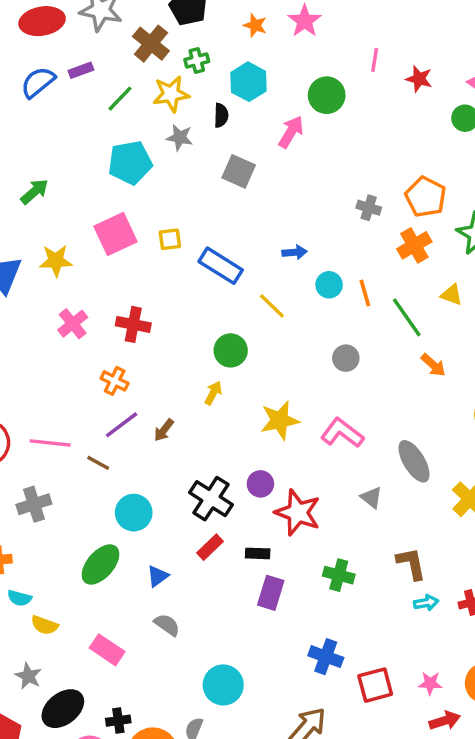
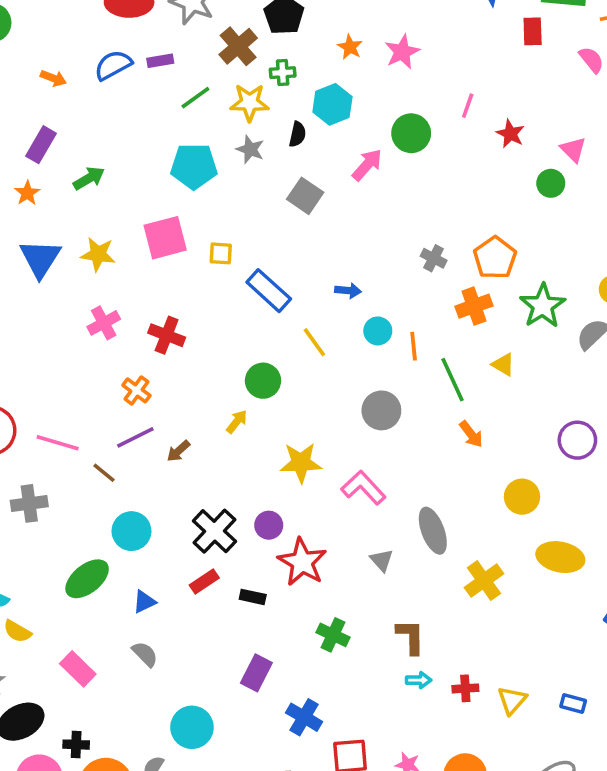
gray circle: (346, 358) -> (381, 410), size x1.4
purple rectangle: (271, 593) -> (256, 673), moved

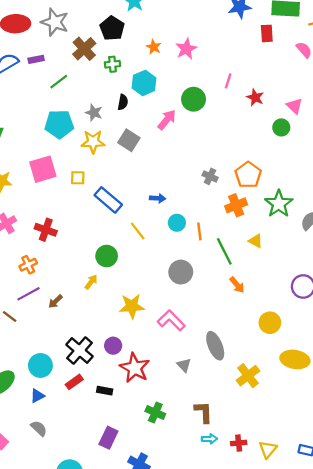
yellow star: (249, 103) -> (93, 142), moved
orange cross: (136, 390) -> (28, 265), turned 30
cyan circle: (131, 531) -> (40, 365), moved

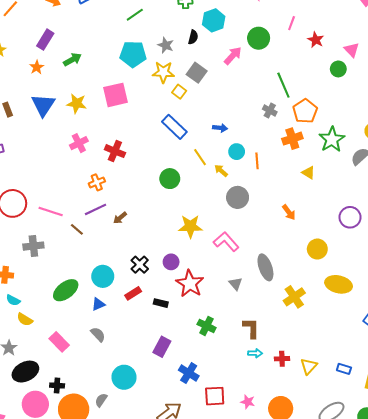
yellow square: (78, 178) -> (179, 92), moved, turned 32
green line: (224, 251) -> (283, 85), moved
yellow arrow: (91, 282) -> (221, 171), moved, turned -88
black cross: (80, 350) -> (140, 265), size x0.7

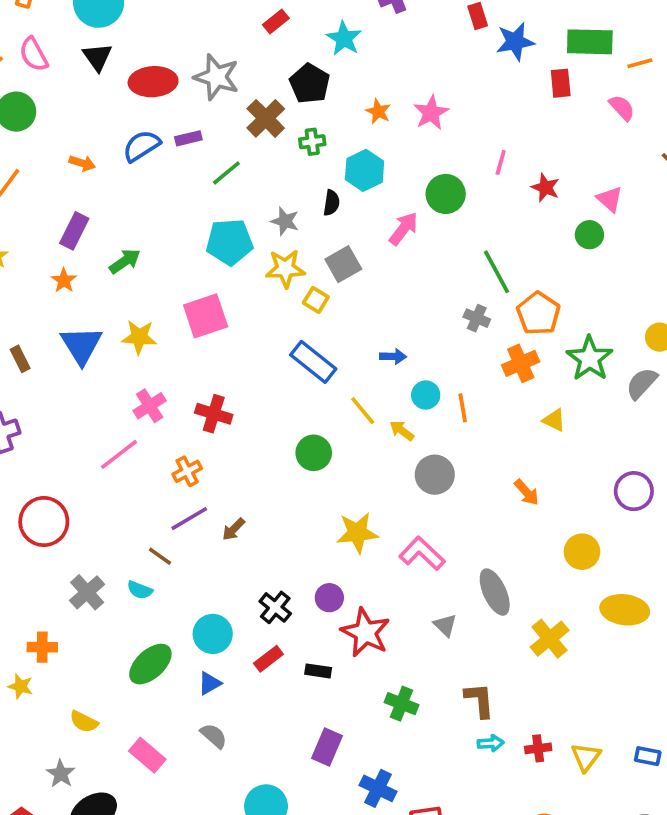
gray square: (197, 73) -> (343, 264), turned 30
pink line: (51, 211) -> (119, 454), moved, turned -50
gray cross: (33, 246) -> (87, 592), turned -30
cyan semicircle: (13, 300) -> (140, 590), moved

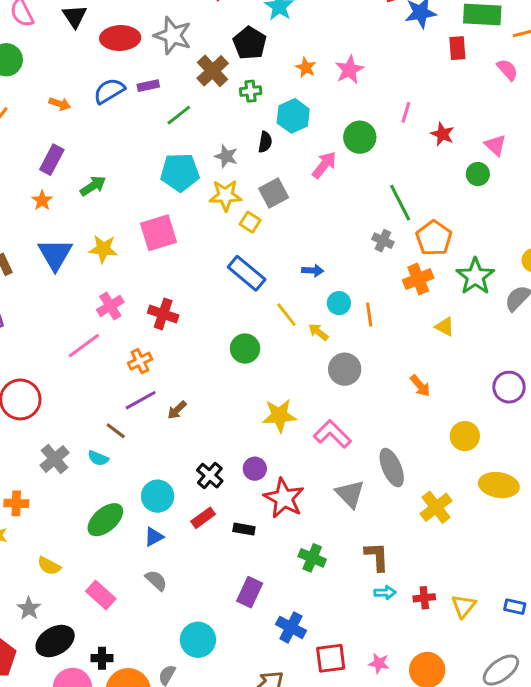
gray triangle: (445, 625) -> (350, 494), size x1.5

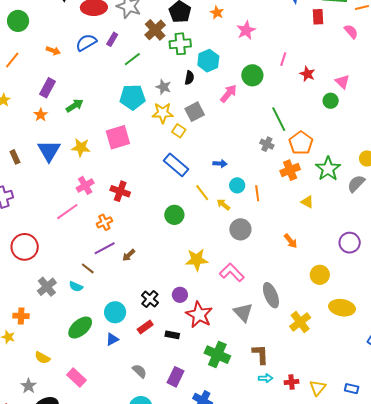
orange star: (306, 68) -> (217, 13), moved
purple rectangle: (148, 86) -> (112, 39), turned -48
green cross: (251, 91) -> (180, 44), size x1.5
green cross: (312, 558) -> (217, 355), size x1.4
gray semicircle: (156, 580) -> (139, 371), moved

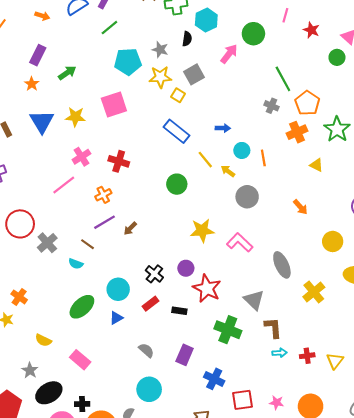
green line: (132, 59) -> (109, 28), moved
gray cross: (47, 287) -> (47, 243), moved
gray triangle: (243, 312) -> (254, 300), moved
orange cross: (21, 316) -> (19, 297), turned 35

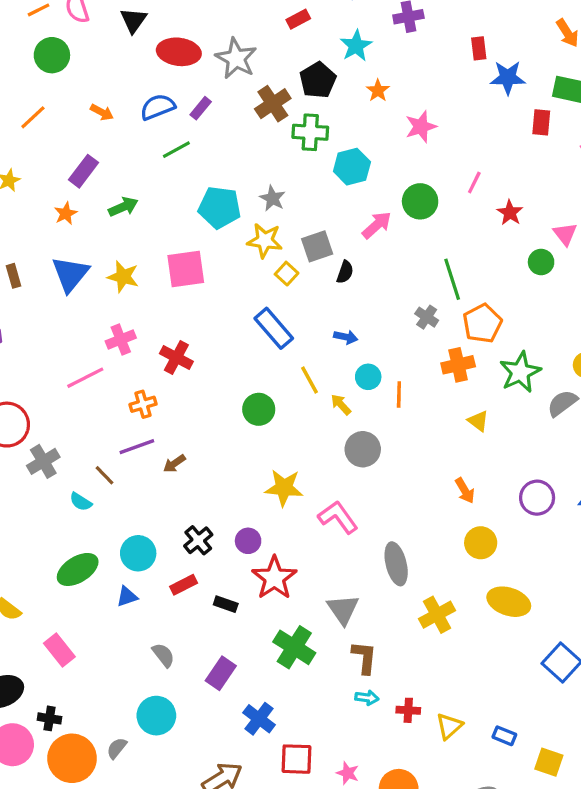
green line: (109, 28) -> (176, 150), moved
black semicircle: (187, 39) -> (345, 272), moved
orange arrow: (300, 207) -> (465, 491), moved

